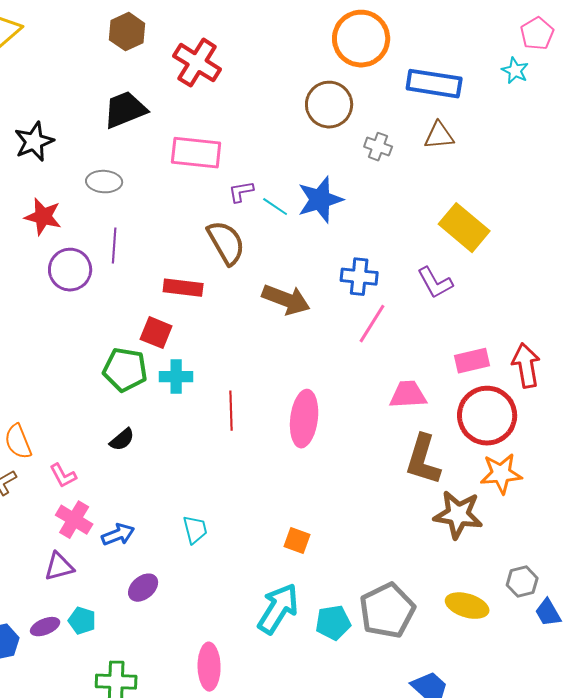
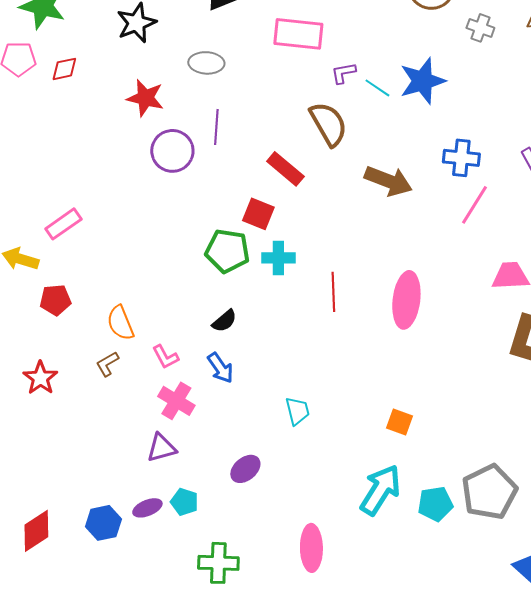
red rectangle: (183, 288) -> (285, 169), turned 33
blue arrow: (118, 535) -> (220, 368), moved, turned 76

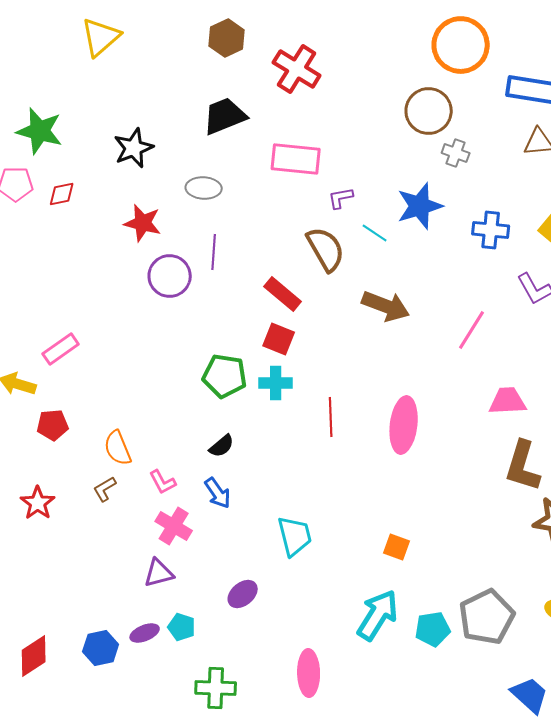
gray cross: (480, 28) -> (456, 153), moved
cyan line: (377, 88) -> (375, 233), moved
blue cross: (461, 158) -> (491, 230), moved
red square: (258, 214) -> (279, 339), moved
cyan trapezoid: (297, 411) -> (295, 536), size x1.4

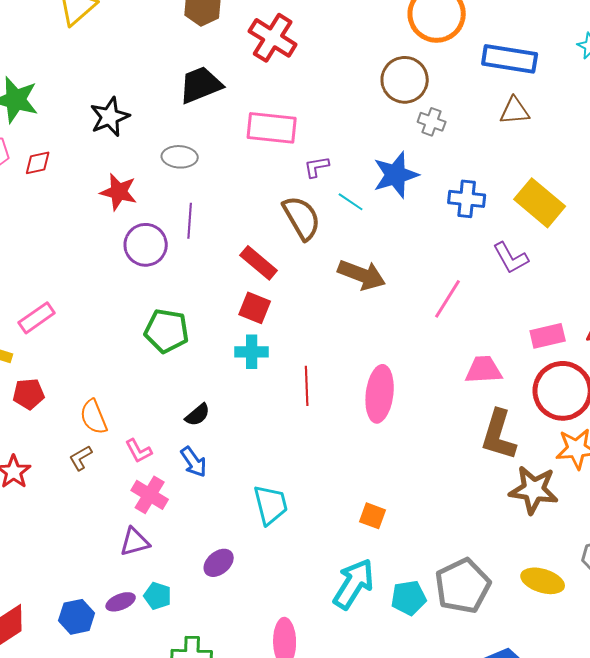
green pentagon: (225, 376) -> (167, 331), moved

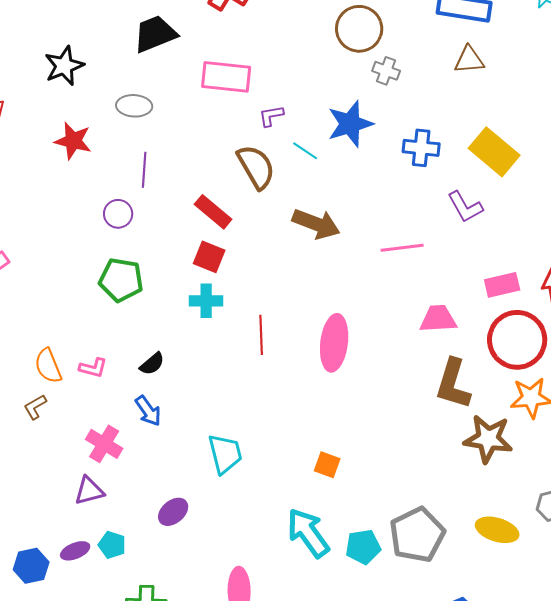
purple circle: (146, 245) -> (118, 214), moved, size x0.7
pink line: (448, 299) -> (402, 248), turned 51
pink L-shape: (139, 451) -> (93, 368), moved, turned -48
cyan arrow: (354, 584) -> (308, 533), turned -68

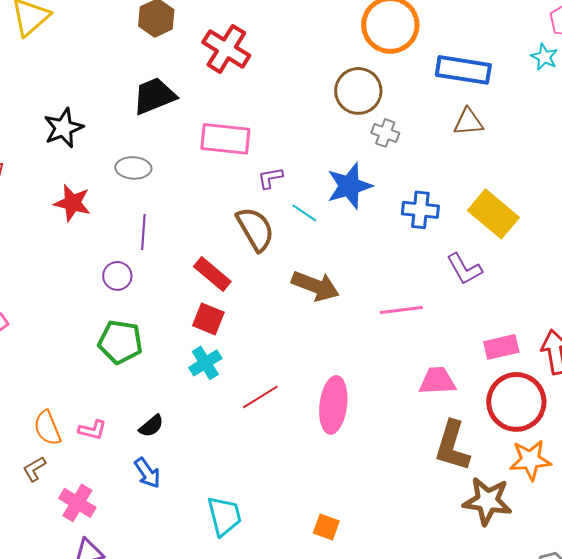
cyan cross: (206, 301) -> (205, 363), turned -32
red line: (261, 335) -> (260, 397), turned 60
pink cross: (104, 444) -> (77, 503), moved

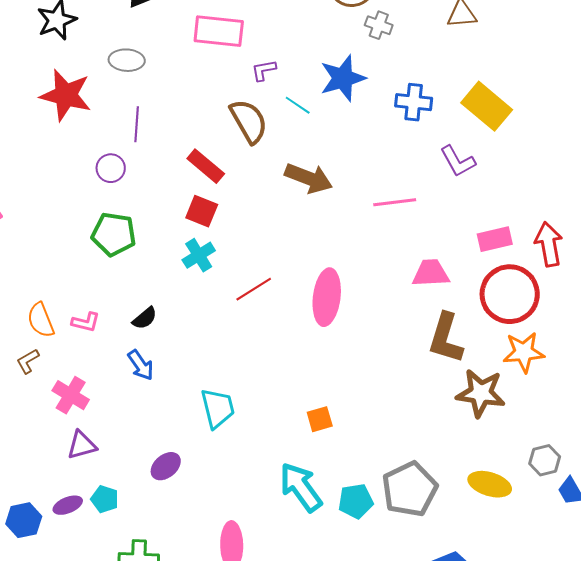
red star: (72, 203) -> (66, 95), size x1.4
orange square: (326, 527) -> (320, 419), turned -36

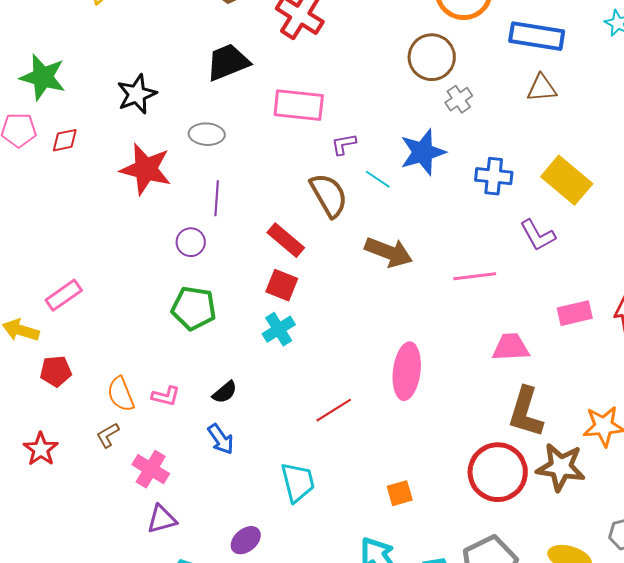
gray cross: (379, 25) -> (459, 99), turned 36
red line: (254, 289) -> (334, 410), moved
red circle: (510, 294) -> (498, 472), moved

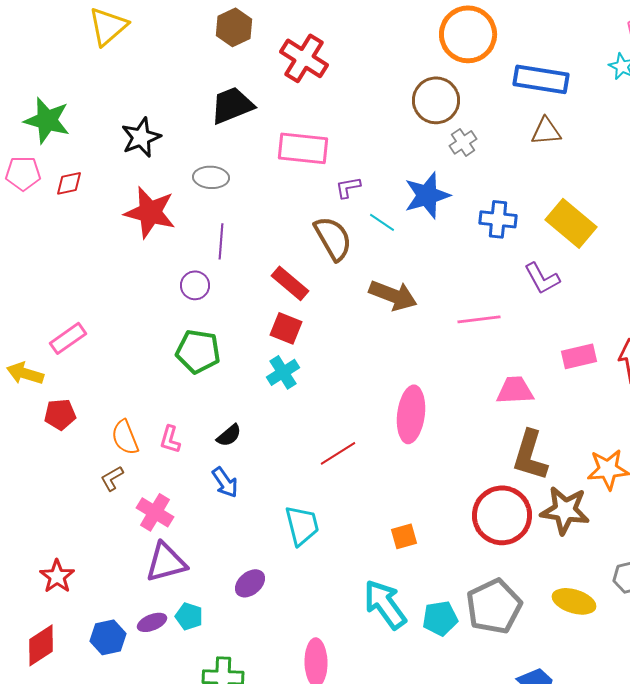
pink L-shape: (166, 396) -> (170, 439), turned 92
red star: (41, 449) -> (57, 576), moved
purple triangle: (162, 519) -> (166, 562), size x1.4

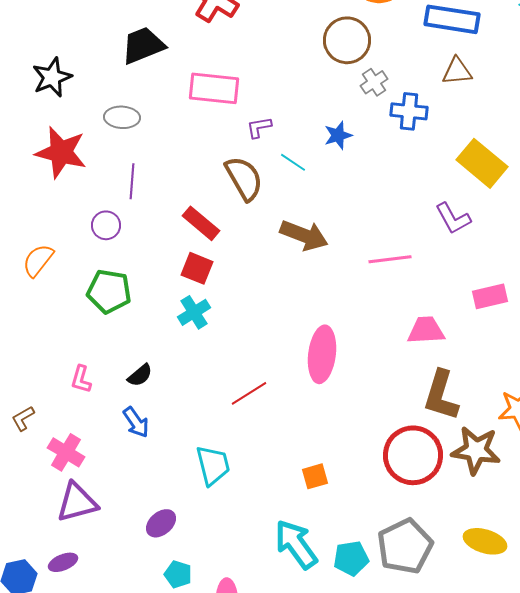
blue star: (427, 195) -> (338, 135), size x0.6
blue cross: (498, 219) -> (409, 111), moved
orange semicircle: (125, 437) -> (38, 260), moved, turned 60
cyan pentagon: (189, 616) -> (178, 574), moved

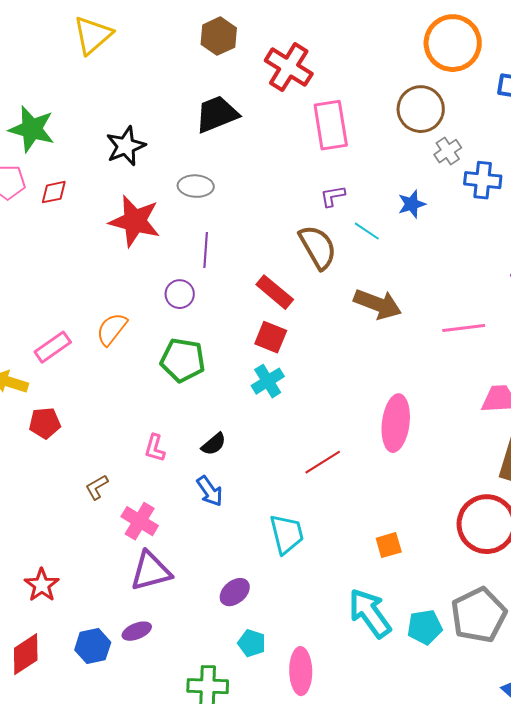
pink rectangle: (214, 88) -> (331, 125), moved, turned 75

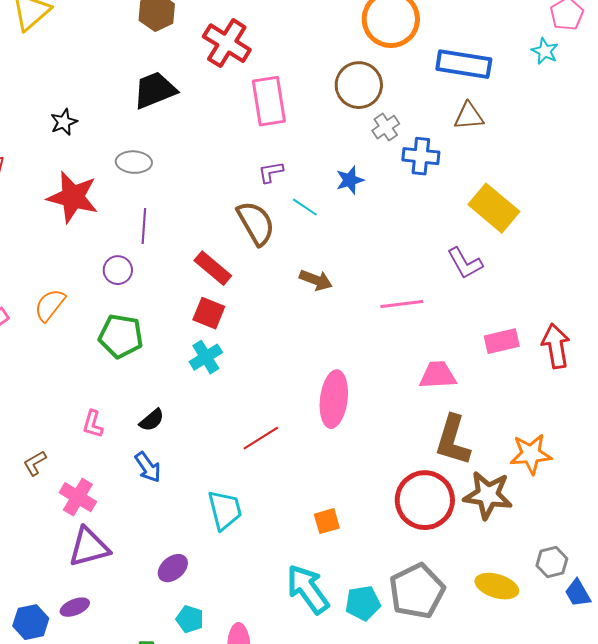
black star: (126, 146) -> (64, 122), size x0.7
brown arrow: (378, 304) -> (316, 280), size x0.7

